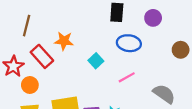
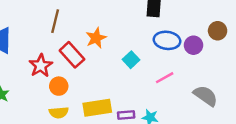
purple circle: (153, 18) -> (193, 45), moved
orange star: (64, 41) -> (96, 38), turned -30
brown circle: (181, 50) -> (218, 31), moved

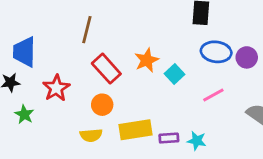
orange star: (96, 38) -> (147, 60), moved
red star: (41, 66) -> (56, 88), moved
orange circle: (59, 86) -> (102, 105), moved

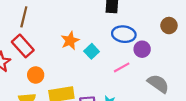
purple circle: (247, 57) -> (142, 49), moved
red rectangle: (106, 69) -> (23, 46), moved

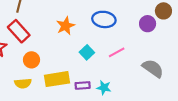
blue ellipse: (124, 34) -> (104, 19), moved
purple circle: (142, 49) -> (148, 24), moved
cyan square: (92, 51) -> (87, 52), moved

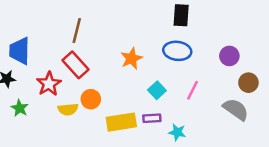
brown circle: (163, 11) -> (248, 83), moved
pink line: (117, 52) -> (193, 90), turned -35
yellow semicircle: (23, 83) -> (68, 109), moved
purple rectangle: (83, 85) -> (152, 118), moved

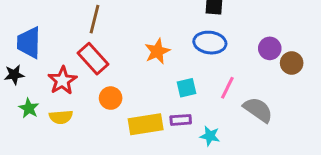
brown circle: (248, 83) -> (292, 63), moved
cyan square: (157, 90) -> (187, 88), turned 30
yellow semicircle: (68, 109) -> (61, 117), moved
gray semicircle: (236, 109) -> (258, 110), moved

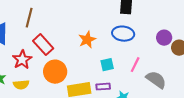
brown line: (95, 19) -> (29, 18), moved
orange circle: (111, 98) -> (55, 72), size x1.5

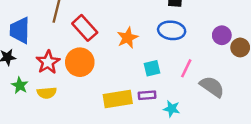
red rectangle: (43, 45) -> (85, 28), moved
orange circle: (55, 72) -> (80, 62), moved

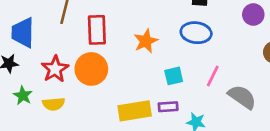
red rectangle: (85, 28) -> (97, 30), turned 40
purple circle: (222, 35) -> (253, 15), moved

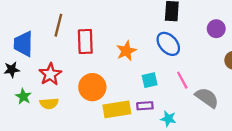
blue ellipse: (196, 33) -> (168, 44), turned 40
orange circle: (91, 69) -> (92, 87), moved
pink line: (213, 76) -> (182, 80), turned -54

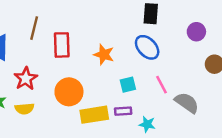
orange star: (126, 51) -> (104, 55), turned -30

